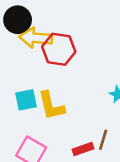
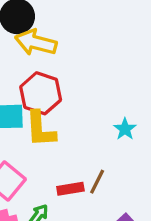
red hexagon: (59, 49) -> (41, 93), moved

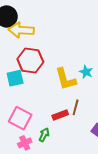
yellow L-shape: (40, 129) -> (66, 79), moved

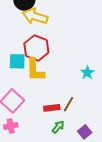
yellow L-shape: (66, 79) -> (35, 70), moved
green arrow: (44, 135) -> (58, 127), moved

